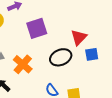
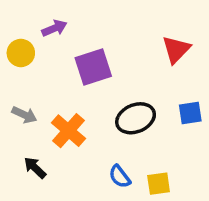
red triangle: (79, 37) -> (176, 49), moved

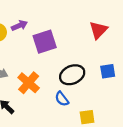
purple arrow: (54, 28) -> (19, 25), moved
blue semicircle: (120, 177) -> (62, 99), moved

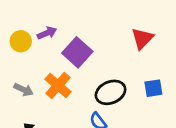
purple square: (45, 42) -> (77, 52), turned -30
orange cross: (29, 83) -> (58, 85), moved

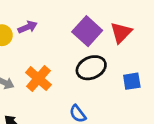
purple square: (77, 52) -> (87, 31), moved
black ellipse: (111, 92) -> (91, 68), moved

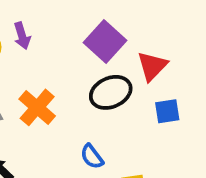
purple arrow: (28, 27) -> (22, 36), turned 96
red triangle: (121, 33) -> (152, 66), moved

